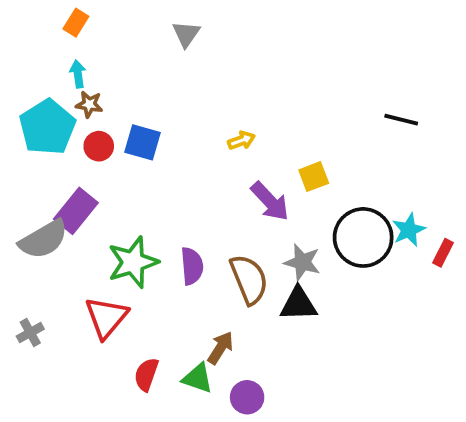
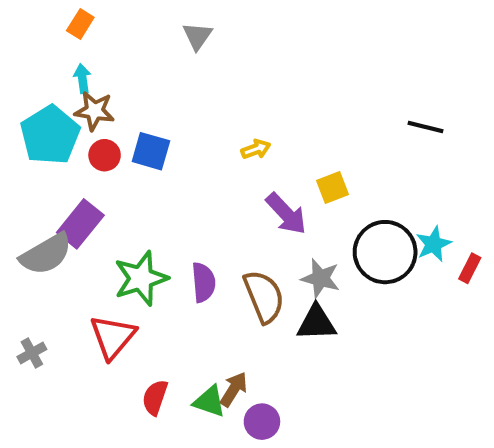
brown star: (89, 104) -> (94, 111), size x1.4
brown arrow: (220, 348) -> (234, 389), moved

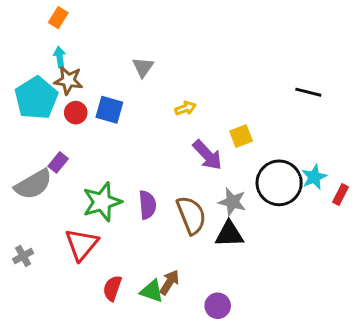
gray triangle: (197, 36) -> (143, 67), moved
purple rectangle: (80, 224) -> (58, 162), size x0.6
purple circle: (262, 422) -> (218, 306), moved

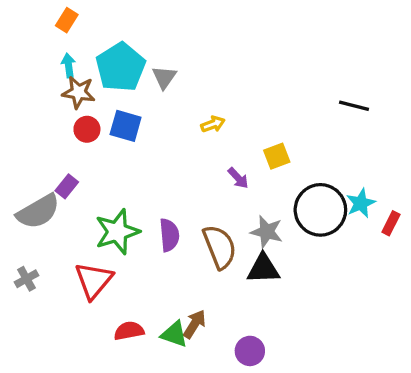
cyan pentagon: (36, 98) -> (121, 67), moved
purple arrow: (207, 155) -> (238, 178), size x0.6
gray cross: (23, 256) -> (26, 279), moved
red semicircle: (112, 288) -> (129, 331), turned 60

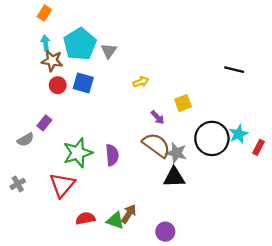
gray semicircle: (38, 212) -> (26, 140), size x0.6
brown semicircle: (220, 247) -> (156, 145), moved, turned -32

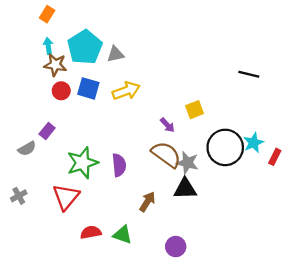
gray triangle: (109, 51) -> (115, 54), turned 42
yellow arrow: (141, 82) -> (126, 91), moved, size x1.6
brown arrow: (129, 214) -> (147, 202), moved

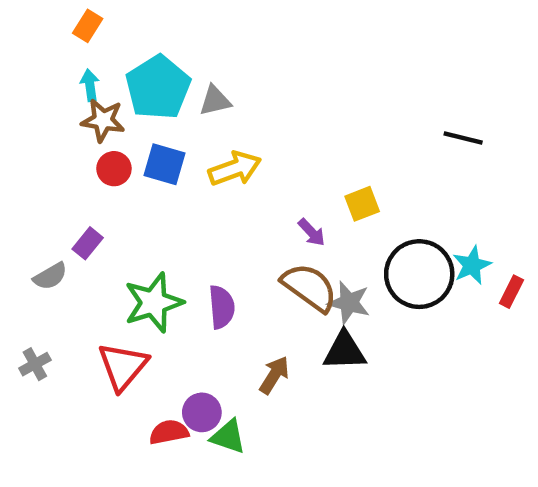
purple circle: (176, 247) -> (202, 412), moved

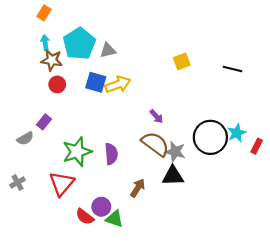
blue square: (164, 164) -> (96, 82), moved
yellow square: (362, 204) -> (182, 61), moved
red semicircle: (169, 432) -> (85, 217), turned -132

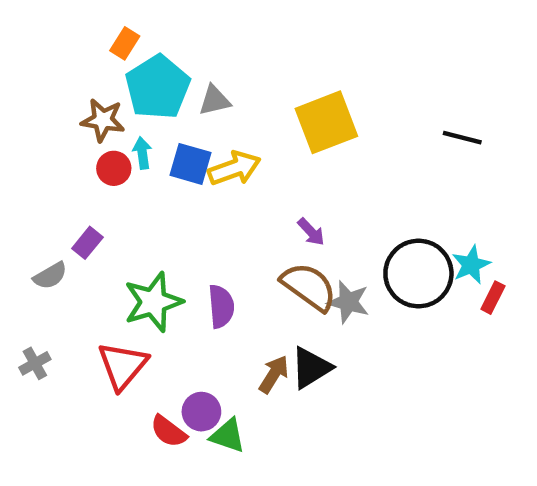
orange rectangle: (44, 13) -> (125, 43), moved
cyan arrow: (45, 43) -> (142, 153), moved
yellow square: (182, 61) -> (326, 122), moved, size x1.8
red rectangle: (257, 146) -> (493, 298), moved
black triangle: (173, 176) -> (311, 368), moved, turned -30

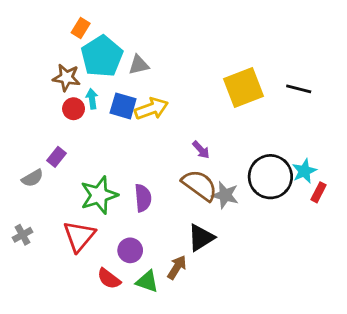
yellow square: (326, 122) -> (243, 87), moved
brown arrow: (274, 374) -> (177, 267), moved
purple circle: (201, 412) -> (130, 250), moved

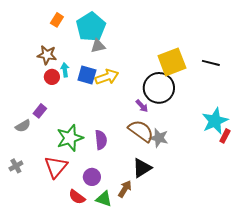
cyan pentagon: (102, 56) -> (91, 27), moved
cyan star: (304, 171) -> (215, 121), size x1.5
black circle: (270, 177) -> (159, 88), moved

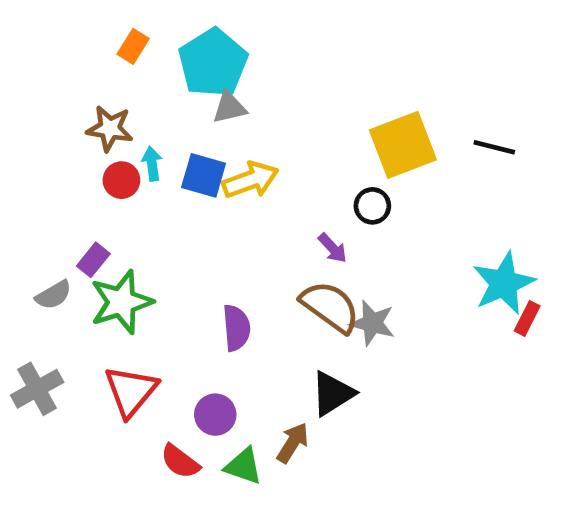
black circle: (159, 88) -> (372, 206), size x0.5
green star: (70, 138) -> (121, 302), moved
gray cross: (16, 166) -> (37, 389), size x1.5

